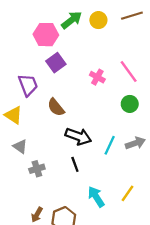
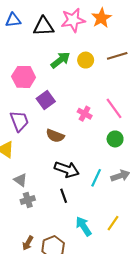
pink hexagon: (46, 35) -> (24, 77), moved
brown semicircle: (56, 107) -> (55, 136), moved, turned -30
gray triangle: (20, 146) -> (20, 180), moved

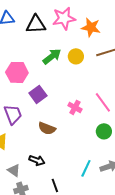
orange star: (101, 18) -> (91, 27), moved, turned -30
black arrow: (67, 169) -> (37, 160), moved, size x0.7

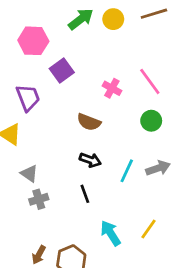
brown semicircle: (47, 128) -> (89, 122), moved
black arrow: (37, 160) -> (90, 160), moved

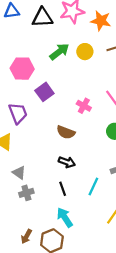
cyan line: (127, 171) -> (93, 187), moved
cyan arrow: (111, 233) -> (65, 217), moved

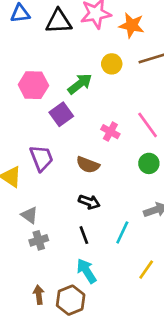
green arrow: (59, 52) -> (80, 84), moved
purple trapezoid: (18, 113) -> (41, 158), moved
brown arrow: (26, 236) -> (39, 295), turned 144

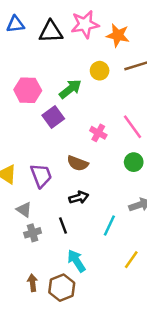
purple trapezoid: (41, 158) -> (41, 176), moved
black arrow: (89, 202) -> (79, 197), turned -36
black line: (84, 235) -> (63, 225), moved

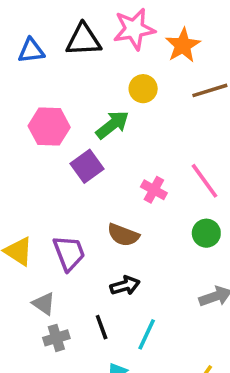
blue triangle: (15, 24) -> (31, 51), moved
orange star: (118, 35) -> (183, 45), turned 30
yellow circle: (100, 71) -> (143, 89), moved
cyan line: (109, 225) -> (147, 334), moved

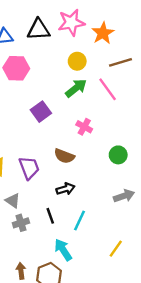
green arrow: (112, 125) -> (76, 88), moved
pink hexagon: (49, 127) -> (16, 68), moved
pink line: (204, 181) -> (108, 89), moved

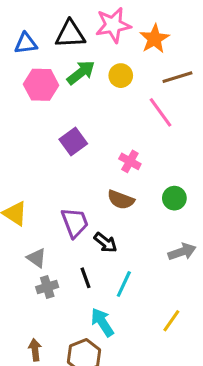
green arrow: (76, 88) -> (81, 72), moved
brown semicircle: (64, 156) -> (121, 200), moved
purple trapezoid: (29, 168) -> (75, 223), moved
black arrow: (65, 189) -> (105, 243), turned 54
brown arrow: (21, 271) -> (35, 350), moved

